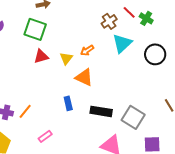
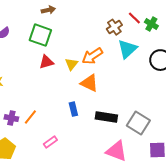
orange arrow: (87, 50) -> (92, 56), size x1.5

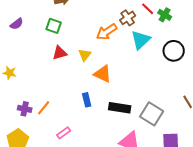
green square: (40, 35) -> (54, 26), size x0.7
orange arrow: (92, 56) -> (107, 32), moved

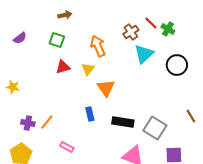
orange arrow: (107, 32) -> (98, 46), moved, turned 100
orange triangle: (103, 74) -> (106, 88), turned 30
pink rectangle: (64, 133) -> (67, 147), turned 64

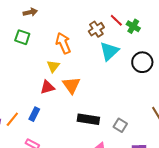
red triangle: (63, 67) -> (47, 87), moved
blue rectangle: (90, 114) -> (34, 114), moved, turned 40
gray square: (155, 128) -> (120, 125), size x0.6

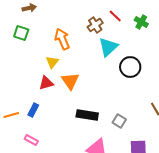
green cross: (133, 26) -> (141, 22), moved
black circle: (142, 62) -> (130, 67), moved
orange line: (12, 119) -> (11, 115), turned 35

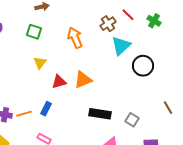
yellow triangle: (52, 62) -> (40, 63), moved
orange triangle: (70, 81) -> (83, 80), turned 42

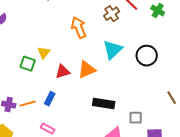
green square: (34, 32) -> (28, 64), moved
cyan triangle: (121, 46) -> (113, 50), moved
gray square: (132, 120) -> (136, 118), moved, turned -32

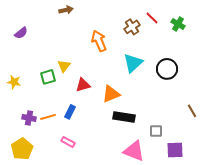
green square: (28, 64) -> (48, 77), turned -35
orange triangle: (87, 70) -> (111, 94), moved

